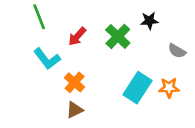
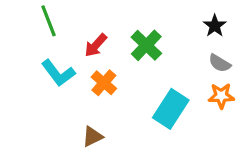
black star: (149, 21) -> (215, 26), moved, turned -30
orange cross: (75, 82) -> (104, 83), moved
orange star: (169, 88) -> (221, 96), moved

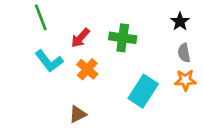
green cross: (146, 45) -> (123, 38), turned -36
gray semicircle: (220, 63) -> (184, 53), turned 48

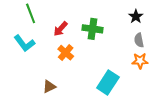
cyan L-shape: (49, 61) -> (24, 43), moved
cyan rectangle: (143, 91) -> (108, 82), moved
brown triangle: (78, 114) -> (49, 87), moved

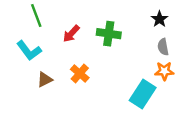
orange cross: (66, 53) -> (80, 73), moved
cyan rectangle: (108, 82) -> (143, 94), moved
brown triangle: (49, 87) -> (45, 80), moved

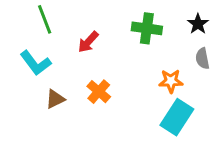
green cross: (109, 34) -> (147, 28), moved
orange star: (164, 71) -> (171, 81), moved

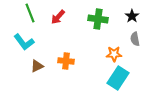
red arrow: (88, 42) -> (58, 17), moved
orange cross: (99, 92) -> (66, 61), turned -35

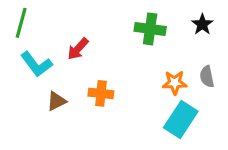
green line: (30, 13) -> (21, 23), moved, turned 36
red arrow: (58, 17) -> (78, 49), moved
gray semicircle: (135, 39) -> (207, 77), moved

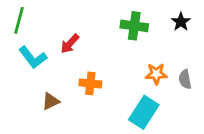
gray semicircle: (207, 77) -> (185, 79), moved
brown triangle: (56, 101) -> (51, 101), moved
cyan rectangle: (181, 120) -> (144, 112), moved

